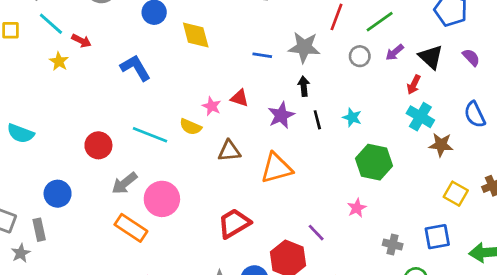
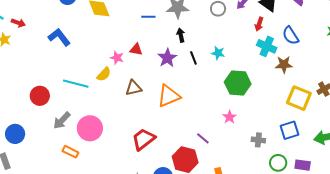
blue semicircle: (475, 114) -> (291, 36), moved
yellow semicircle: (191, 127) -> (104, 74), turned -63
yellow square: (456, 194) -> (299, 98), size x1.4
orange rectangle: (131, 228) -> (70, 152), size x0.7

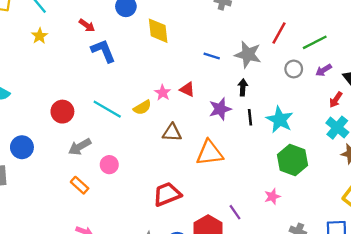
red arrow: (18, 23) -> (87, 25), moved
cyan star: (218, 53) -> (280, 120), size x1.6
pink circle: (90, 128) -> (109, 165), size x0.6

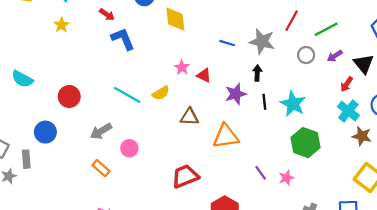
pink star: (163, 93) -> (182, 67), moved
red circle: (62, 112) -> (69, 96), moved
purple line: (235, 212) -> (261, 173), moved

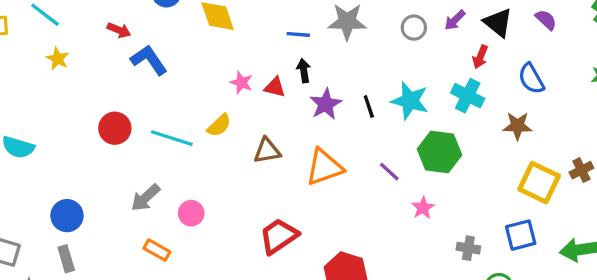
black arrow: (257, 73) -> (304, 71), moved
red circle: (69, 96) -> (115, 128), moved
cyan cross: (348, 111) -> (468, 96), moved
gray rectangle: (26, 159) -> (66, 259), moved
purple line: (261, 173) -> (389, 172), moved

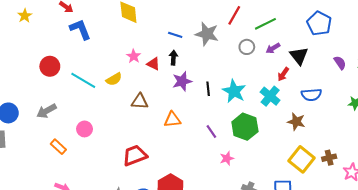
purple semicircle: (546, 20) -> (340, 63), moved
blue semicircle: (531, 79) -> (311, 95), turned -78
orange triangle: (324, 167) -> (172, 120), size x0.7
gray arrow: (145, 198) -> (46, 111), moved

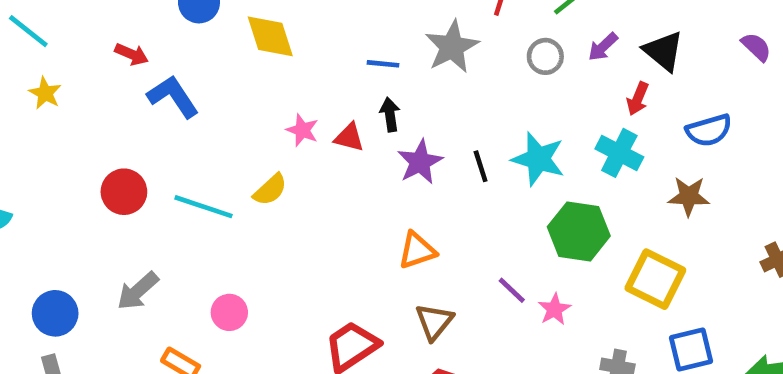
gray star: (207, 34) -> (452, 47), turned -30
brown triangle: (140, 101) -> (434, 322), moved, turned -42
purple line: (211, 132) -> (512, 290), moved
yellow square: (301, 159) -> (655, 279), moved

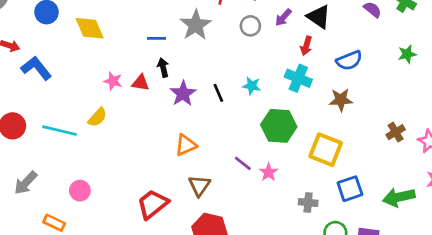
cyan star: (538, 159) -> (252, 86), size x0.6

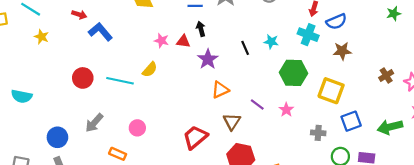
blue semicircle: (349, 60) -> (336, 22), moved
purple star: (183, 94) -> (208, 59), moved
purple line: (243, 163) -> (257, 105), moved

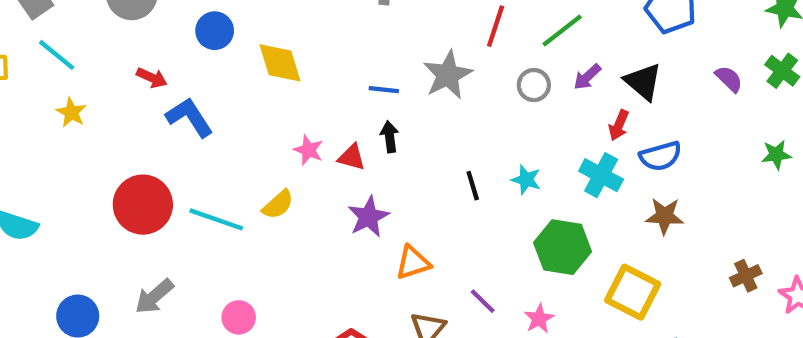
purple star: (208, 59) -> (369, 217), moved
red circle: (83, 78) -> (143, 205), size x1.4

